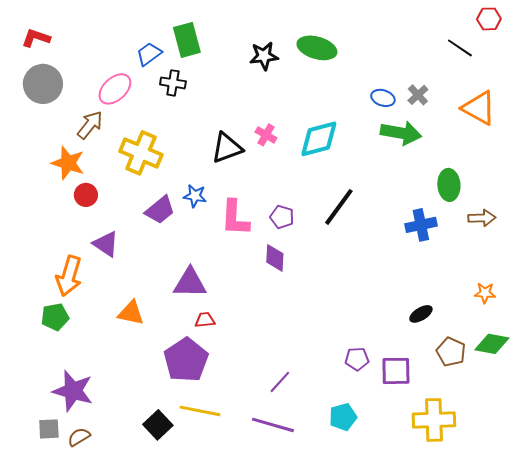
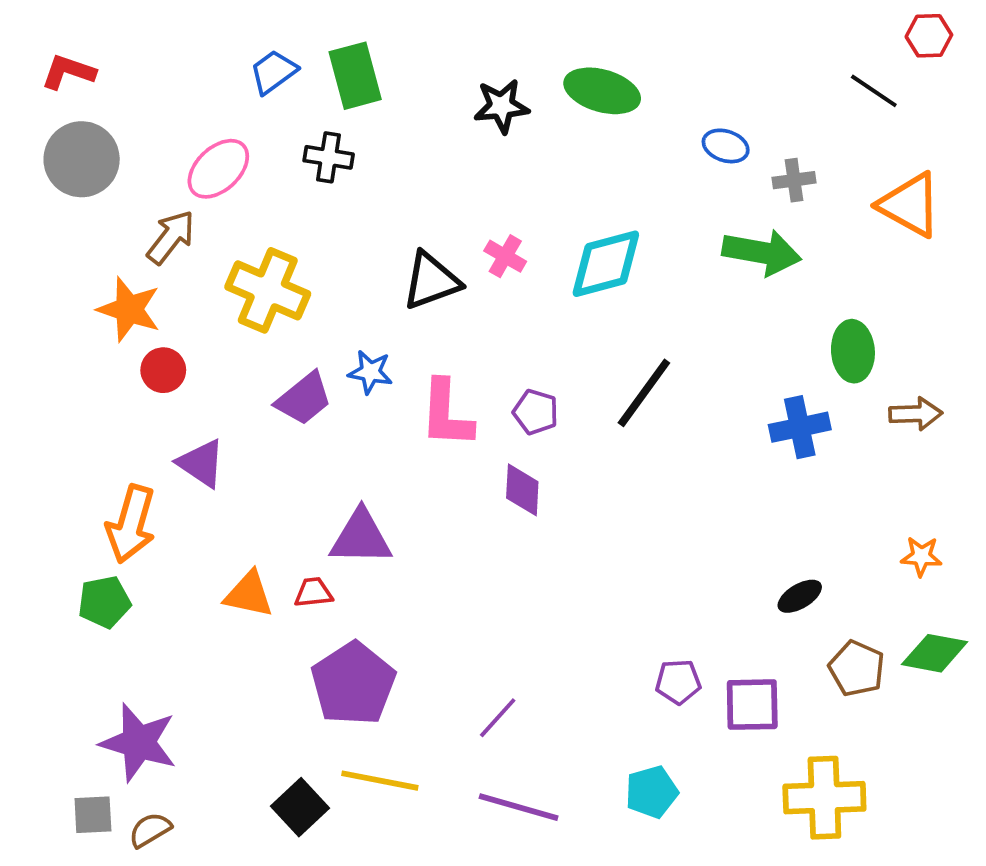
blue trapezoid: (149, 54) -> (273, 72), moved
gray cross: (418, 95) -> (794, 180), turned 35
blue ellipse: (383, 98) -> (726, 146), moved
red trapezoid: (205, 320) -> (313, 592), moved
purple line: (280, 382) -> (498, 718), moved

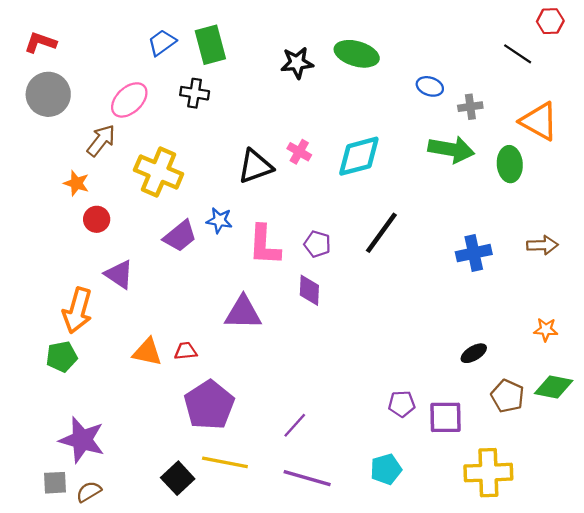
orange star: (129, 309) -> (76, 183), size x0.7
green ellipse: (853, 351) -> (510, 164), moved
purple triangle: (361, 537) -> (243, 313), moved

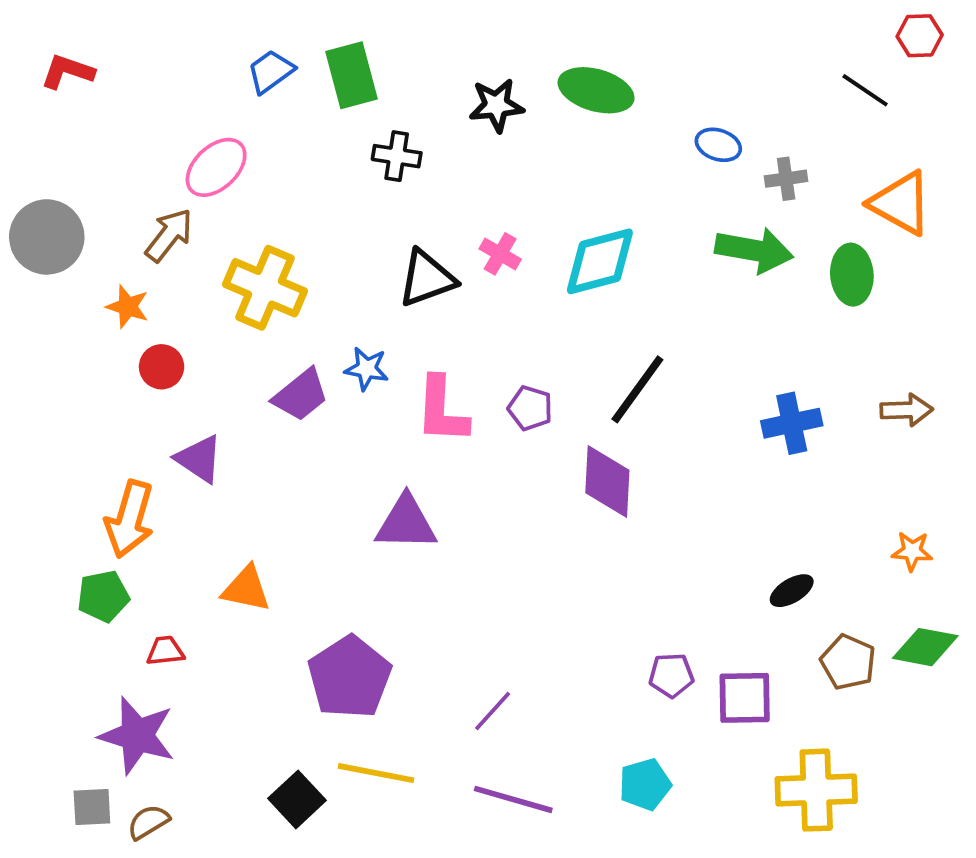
black cross: (195, 93) -> (397, 156), moved
gray circle: (48, 94) -> (47, 237), moved
purple diamond: (309, 290) -> (607, 482), moved, size x1.4
red trapezoid: (186, 351) -> (165, 651), moved

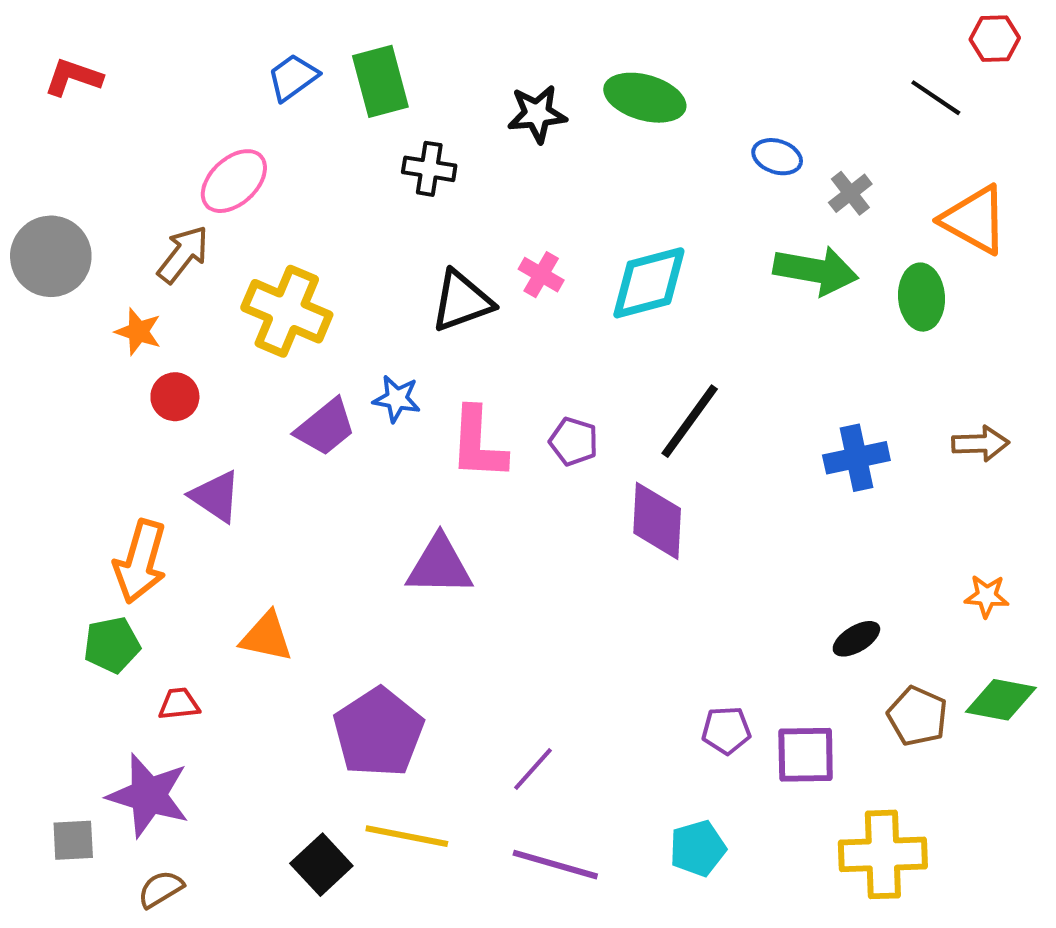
gray cross: (786, 179) -> (850, 193), turned -30
gray square: (92, 807) -> (73, 840), moved

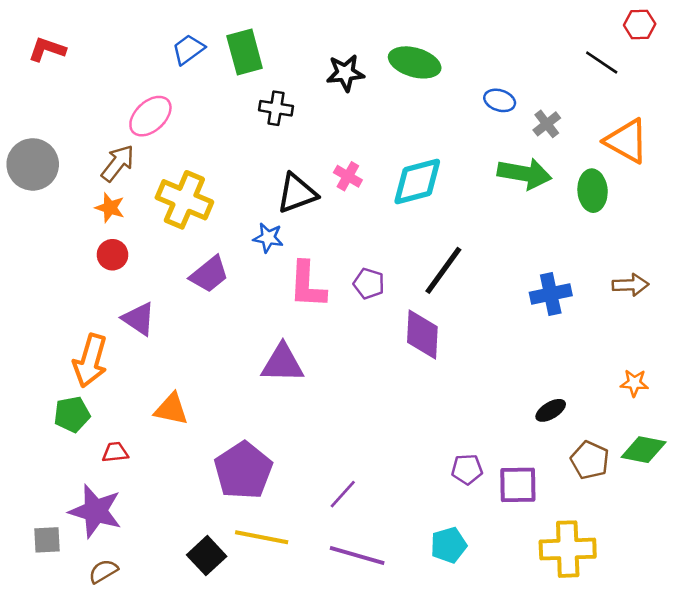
orange star: (138, 332) -> (110, 208), moved
blue star: (397, 399) -> (268, 238), moved

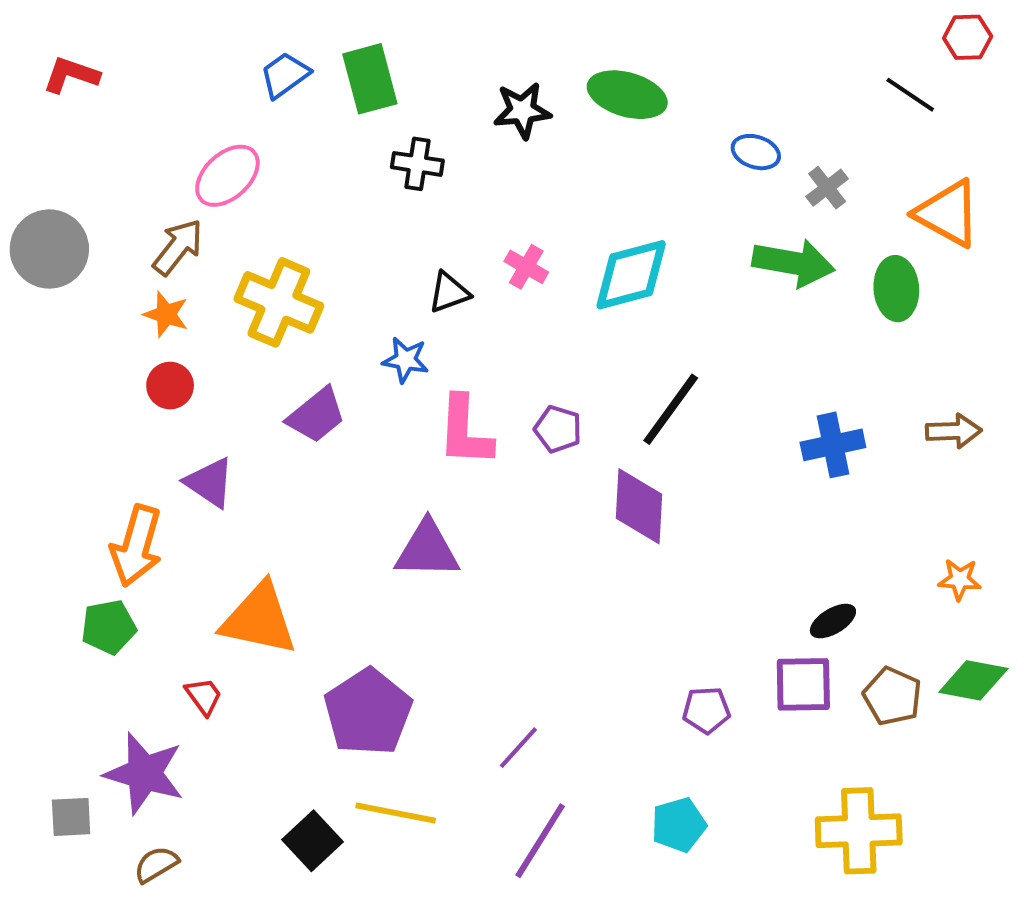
black triangle: (297, 193) -> (449, 293), size x0.7
orange triangle: (171, 409) -> (259, 619), size x1.5
red trapezoid: (115, 452) -> (204, 696), moved, turned 60
purple square: (518, 485) -> (803, 684), moved
purple line: (357, 556) -> (540, 841), turned -74

